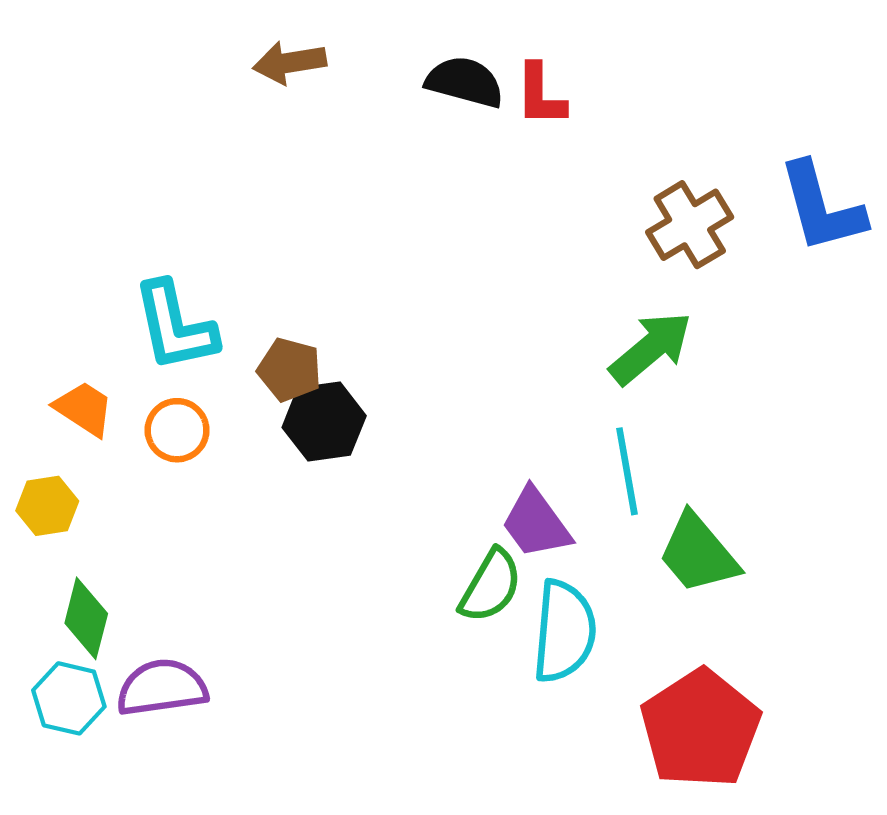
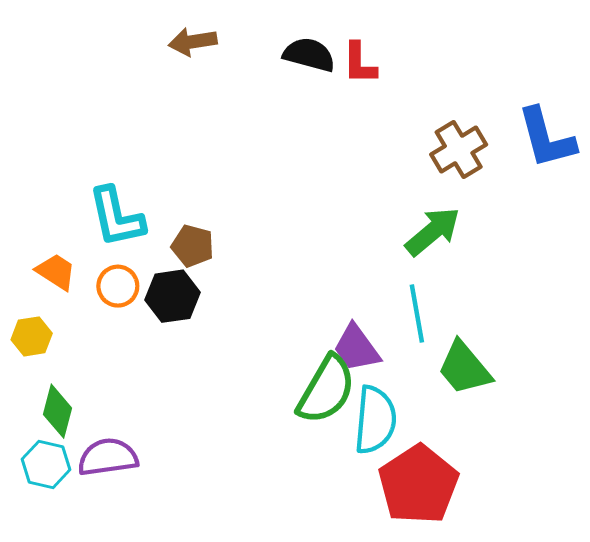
black hexagon: (324, 422) -> (172, 296), moved
green semicircle: (491, 586) -> (326, 390), size x1.4
red pentagon: (700, 729) -> (418, 485), moved

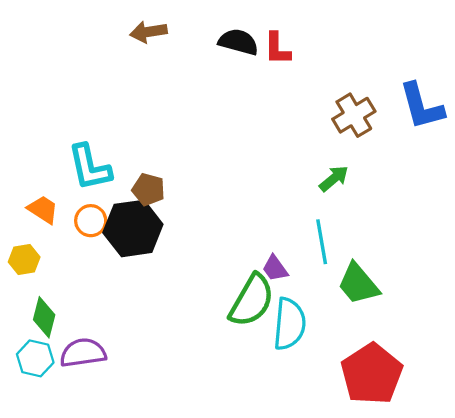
green arrow: (433, 231) -> (334, 178), size x0.7
black hexagon: (172, 296) -> (133, 228), size x1.4
purple trapezoid: (357, 348) -> (275, 268), size x0.7
red pentagon: (418, 485) -> (372, 374), moved

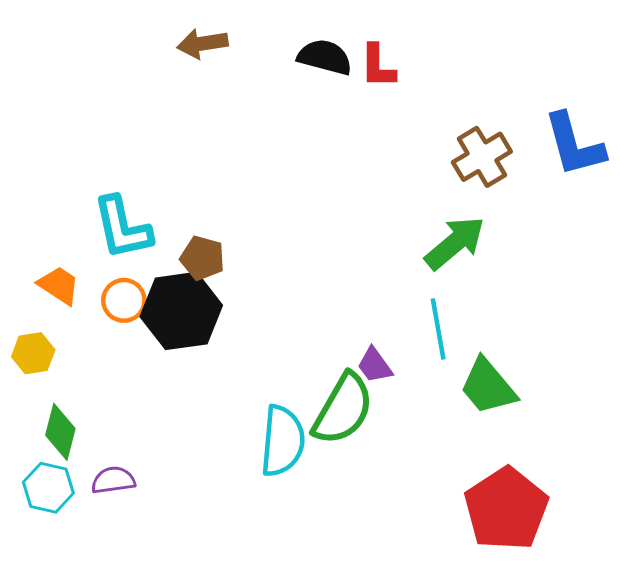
green arrow: (334, 178) -> (455, 243), size x1.5
cyan semicircle: (289, 324) -> (283, 441), moved
purple semicircle: (83, 353) -> (113, 480), size x0.7

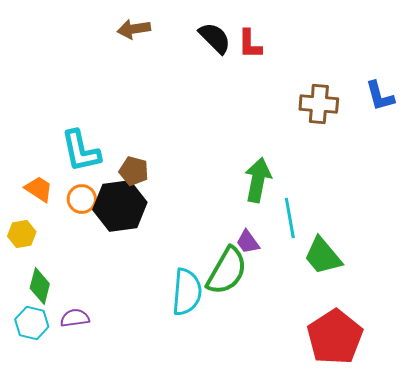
black semicircle: (325, 57) -> (215, 38), turned 30
blue L-shape: (574, 145) -> (380, 96), size x0.7
brown cross: (482, 157) -> (319, 104), turned 36
green arrow: (455, 243) -> (258, 180), moved, turned -39

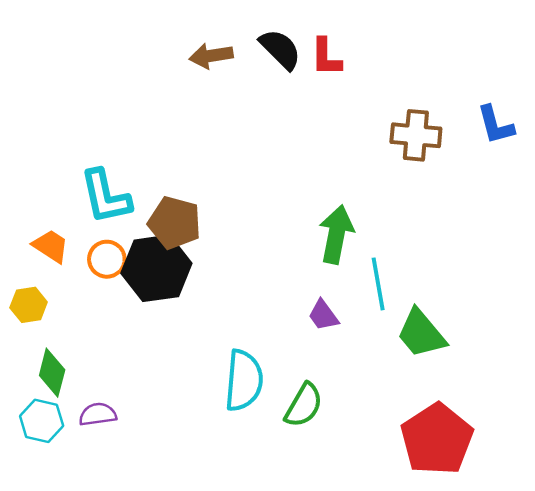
brown arrow: (134, 29) -> (211, 56), moved
brown pentagon: (134, 171) -> (175, 223), size x1.4
green semicircle: (227, 271) -> (304, 405), moved, size x0.7

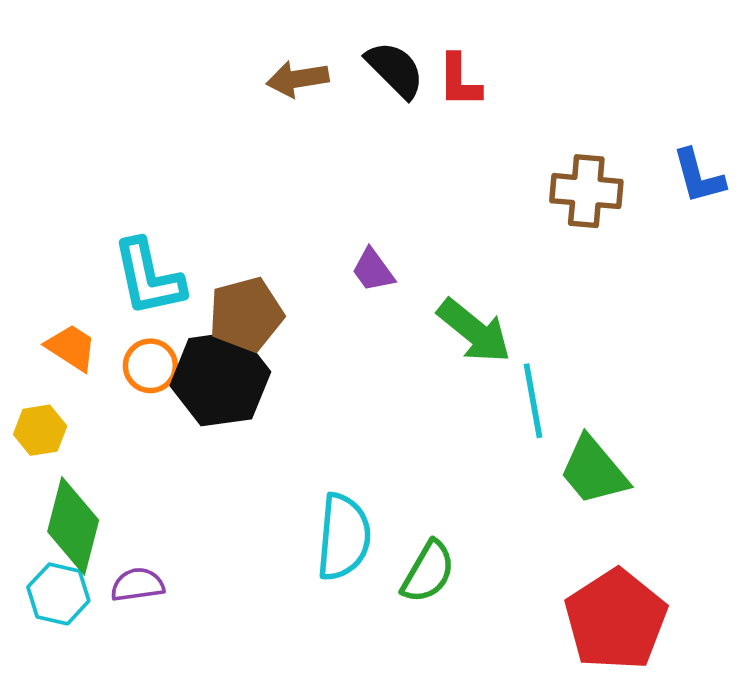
brown pentagon: (175, 223) -> (246, 314), turned -30
green arrow: (336, 234) -> (474, 331), turned 118
purple trapezoid: (323, 315) -> (373, 270), moved
green diamond: (52, 373) -> (73, 526), size x1.4

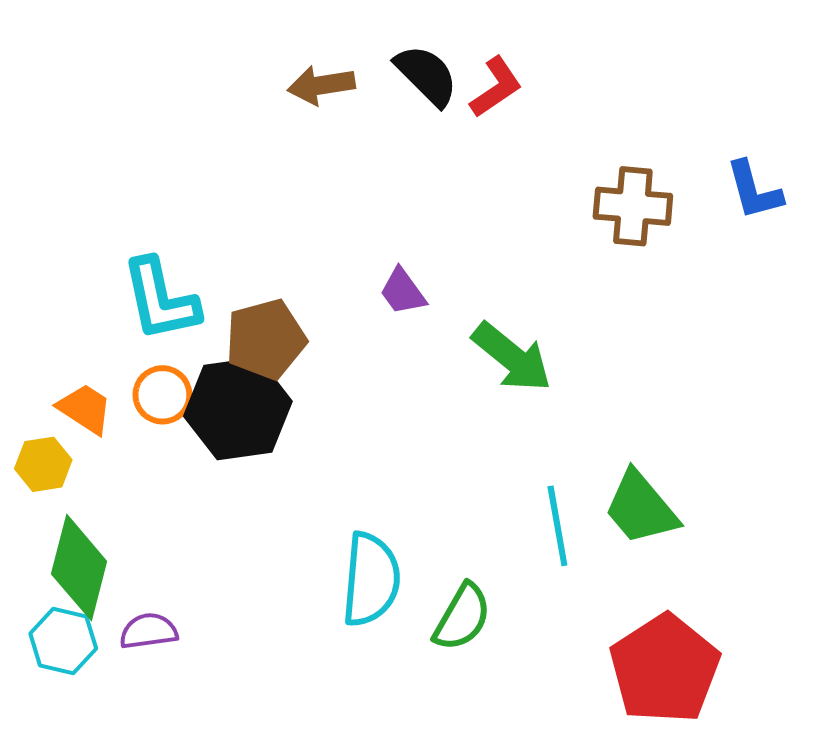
red L-shape: (459, 81) -> (496, 87), turned -124
orange trapezoid: (71, 347) -> (85, 409), moved
cyan line: (533, 401) -> (557, 526), moved

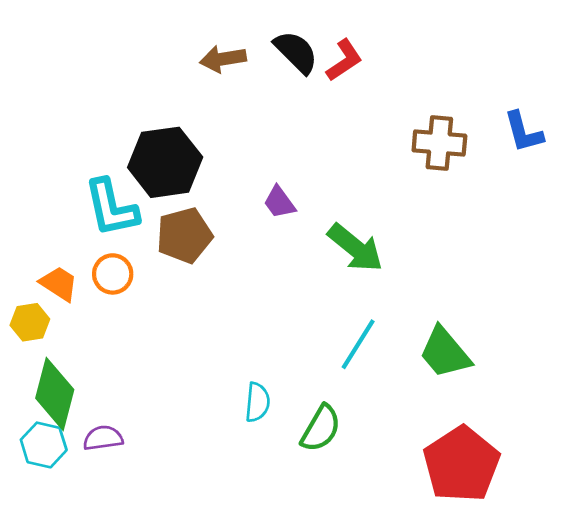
black hexagon: (238, 409) -> (165, 162), moved
cyan line: (557, 526) -> (358, 344), moved, turned 42
cyan semicircle: (371, 579) -> (257, 402), size x0.6

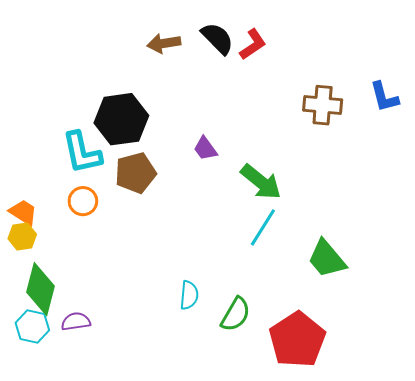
orange trapezoid: (59, 284) -> (23, 212), moved
cyan line: (358, 344) -> (263, 227), moved
red pentagon: (461, 464) -> (297, 340), moved

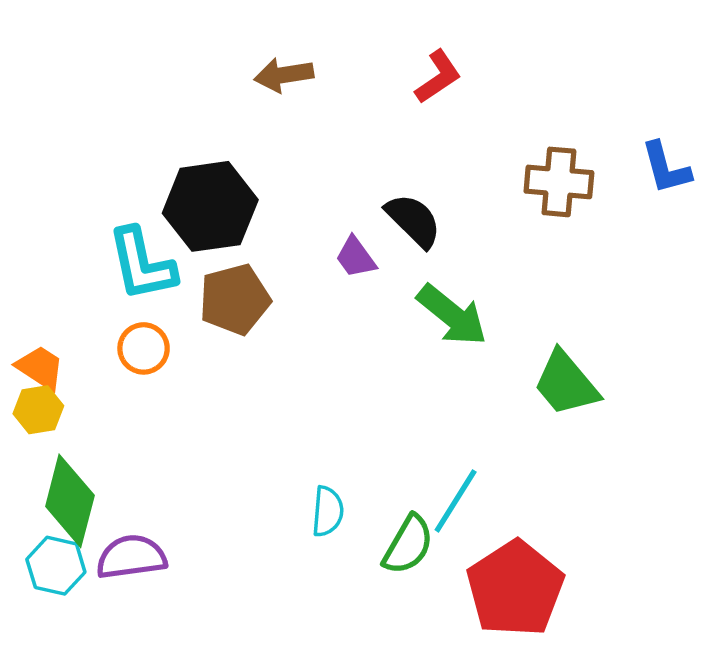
black semicircle: (217, 38) -> (413, 220), moved
cyan line: (263, 227) -> (456, 501), moved
green trapezoid: (327, 259) -> (566, 383), moved
purple semicircle: (76, 321) -> (131, 557), size x1.4

